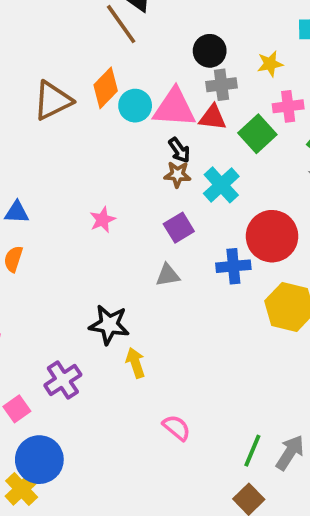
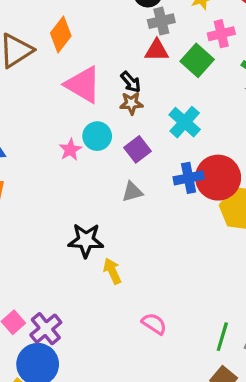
cyan circle: (135, 106) -> (97, 136), moved
pink triangle: (174, 108) -> (83, 85), moved, turned 33
cyan cross: (221, 185) -> (185, 122), moved
red circle: (272, 236) -> (218, 178), moved
purple cross: (63, 380) -> (46, 329), moved

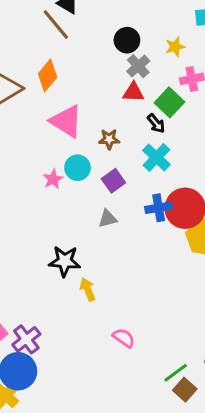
gray cross: (161, 21) -> (138, 66), turned -30
black arrow: (131, 82) -> (156, 123), moved
green line: (222, 337) -> (176, 373), moved, turned 35

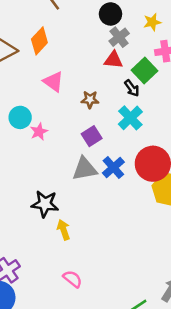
pink triangle: (66, 121) -> (53, 82), size x0.7
cyan circle: (78, 168) -> (20, 117), moved
blue cross: (159, 208) -> (113, 168), moved, turned -35
gray triangle: (108, 219) -> (85, 169), size x1.5
pink semicircle: (124, 338) -> (73, 279), moved

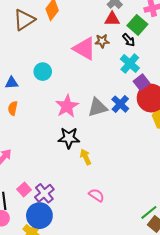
pink triangle: (53, 82) -> (84, 49), moved, size x1.4
brown star: (90, 100) -> (102, 41), moved
pink star: (39, 132) -> (67, 106), moved, size x1.6
purple square: (92, 136) -> (141, 82), moved

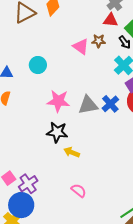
pink triangle: (84, 49) -> (81, 47), size x0.7
pink star: (67, 106) -> (58, 101), turned 30
yellow arrow: (86, 157) -> (72, 152), turned -49

